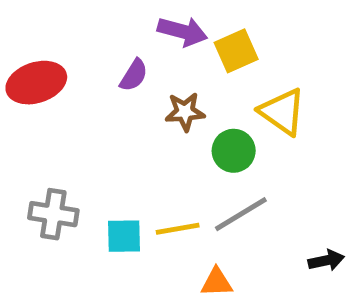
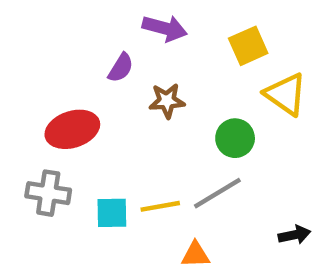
yellow square: (236, 51) -> (248, 46), moved
red ellipse: (36, 83) -> (72, 129), moved
yellow triangle: (282, 112) -> (286, 94), moved
green circle: (234, 151) -> (235, 138), moved

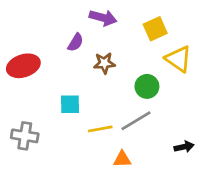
red ellipse: (72, 129) -> (23, 66), moved
gray cross: (48, 193) -> (25, 136), moved
cyan square: (112, 213) -> (70, 104), moved

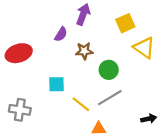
purple arrow: (103, 18) -> (83, 14), turned -85
green circle: (147, 86) -> (109, 70), moved
yellow line: (100, 129) -> (81, 104), turned 48

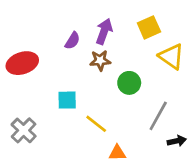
purple arrow: (83, 14) -> (104, 31), moved
gray line: (110, 98) -> (158, 116), moved, turned -30
gray cross: (20, 110) -> (24, 130), turned 35

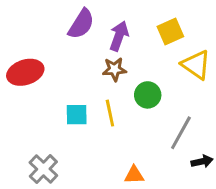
purple semicircle: (72, 41) -> (81, 24), moved, size x1.5
yellow line: (96, 124) -> (110, 113), moved, turned 40
gray cross: (24, 130) -> (43, 169), moved

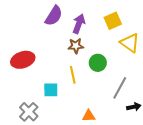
red ellipse: (25, 72) -> (23, 60), moved
cyan square: (77, 115) -> (51, 90), moved

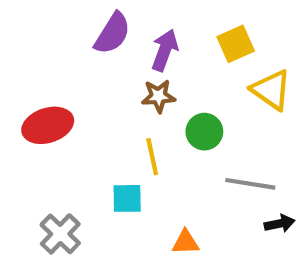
gray line: (120, 88) -> (250, 184), turned 70
cyan square: (51, 90) -> (127, 198), moved

